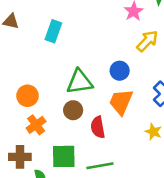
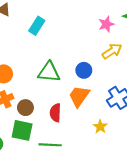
brown circle: (73, 110) -> (25, 108), moved

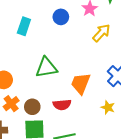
blue circle: (84, 70) -> (61, 17), moved
red semicircle: (55, 113) -> (62, 105), turned -84

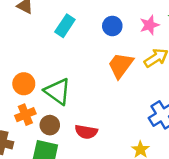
green triangle: (46, 68) -> (57, 91), moved, turned 30
orange trapezoid: (81, 83) -> (121, 65), moved

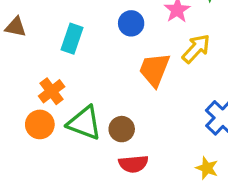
orange cross: (25, 115) -> (52, 91), moved
brown circle: (50, 125) -> (122, 129), moved

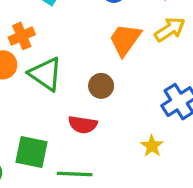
brown circle: (122, 129) -> (101, 86), moved

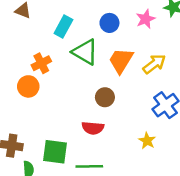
yellow arrow: (170, 29) -> (154, 64), moved
green triangle: (46, 74) -> (85, 52), moved

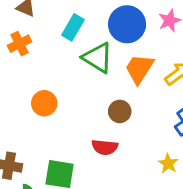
blue circle: (109, 23) -> (127, 24), size x1.6
orange cross: (41, 63) -> (20, 44), moved
orange circle: (28, 86) -> (44, 103), moved

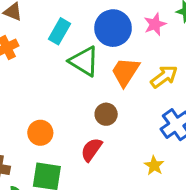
orange circle: (44, 103) -> (40, 133), moved
red semicircle: (105, 147) -> (91, 150), turned 120

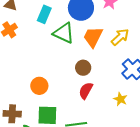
red semicircle: (91, 150) -> (86, 91), moved

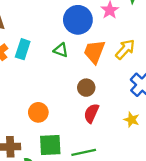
cyan rectangle: (44, 14) -> (23, 49), moved
green triangle: (64, 33) -> (61, 50), size x0.6

